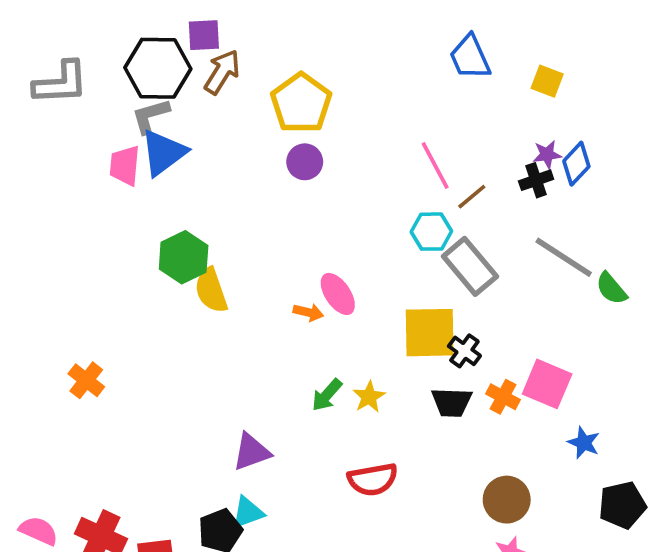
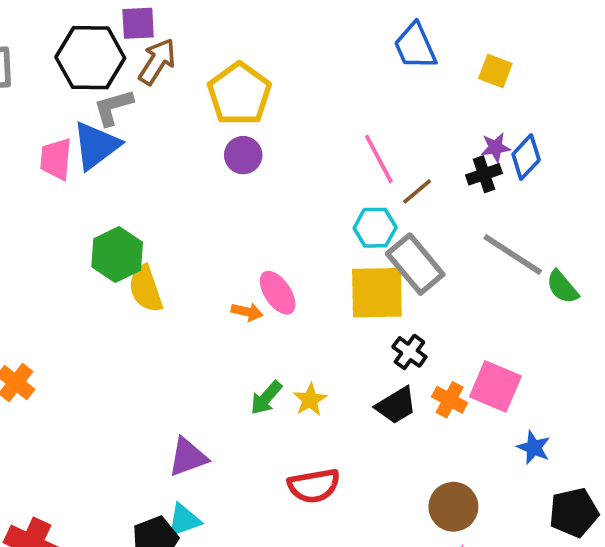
gray L-shape: (151, 116) -> (113, 107), moved
yellow square: (430, 333) -> (377, 293), moved
black trapezoid: (452, 402) -> (396, 405), turned -33

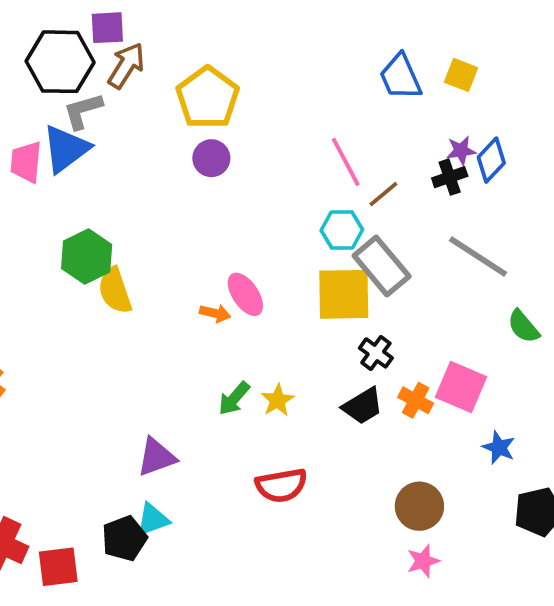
blue trapezoid: (415, 46) -> (400, 77), moved
green semicircle: (562, 287) -> (523, 326), moved

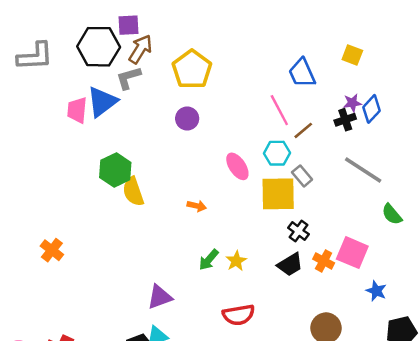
blue trapezoid: (400, 77) -> (302, 73), moved
gray L-shape: (83, 111) -> (128, 78), moved
purple circle: (211, 158) -> (187, 119), moved
gray rectangle: (382, 266) -> (302, 176), size x0.6
pink ellipse: (245, 294) -> (237, 166), moved

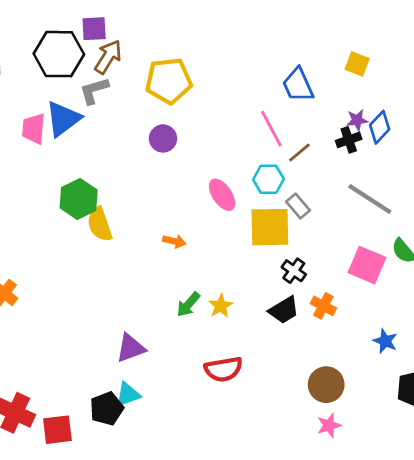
yellow pentagon: (192, 69) -> (169, 81), turned 30
pink square: (352, 253) -> (367, 265), moved

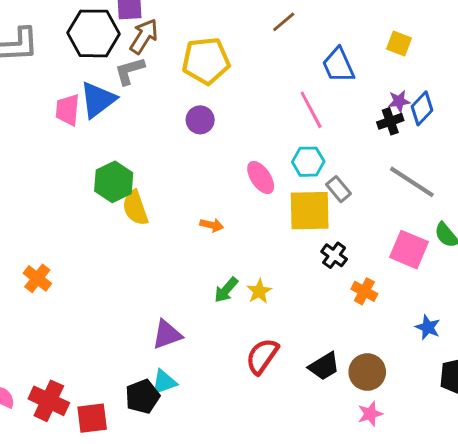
brown line: (299, 153) -> (284, 22), moved
black trapezoid: (284, 310) -> (324, 366), moved
red semicircle: (223, 369) -> (262, 356), turned 135

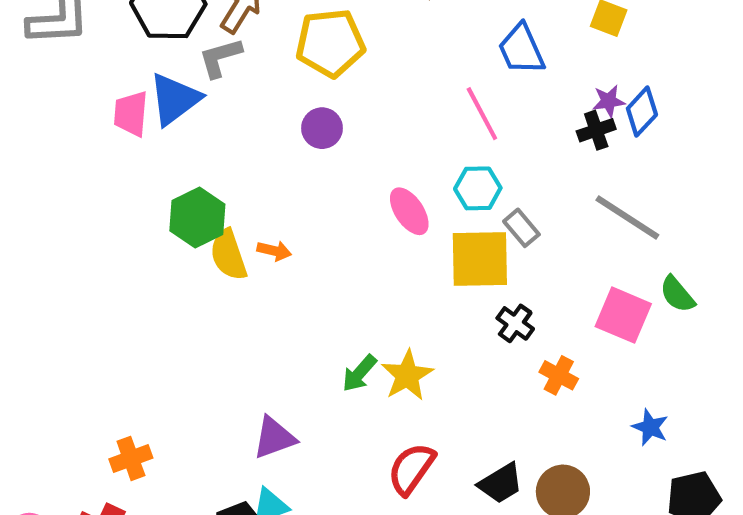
orange arrow: (212, 225) -> (274, 251), moved
orange cross: (37, 278) -> (131, 458), moved, turned 32
yellow star: (259, 291) -> (407, 375), size x1.4

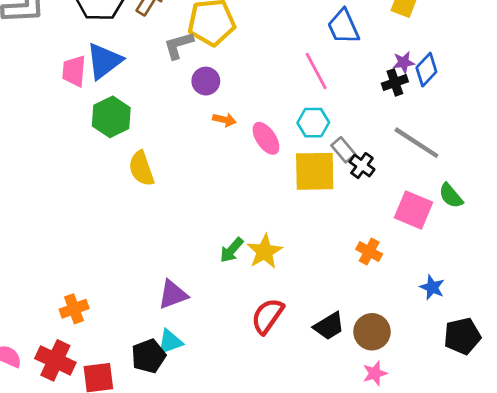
gray L-shape: (220, 58) -> (179, 45), moved
green hexagon: (197, 217) -> (111, 117), moved
orange arrow: (274, 251) -> (224, 120), moved
black cross: (515, 323) -> (362, 166), moved

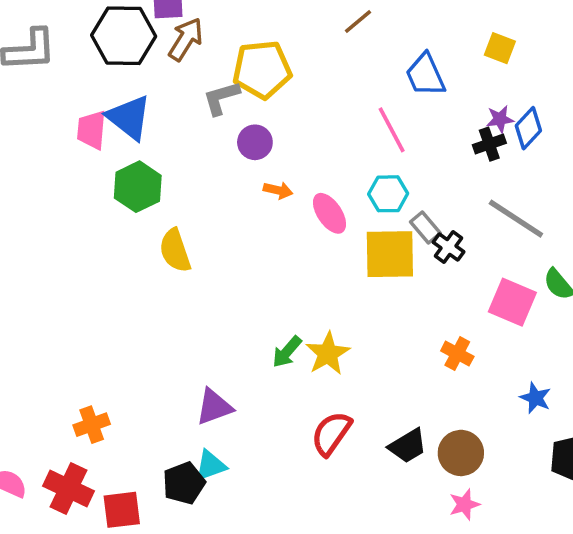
blue triangle: (104, 61) -> (129, 117), turned -45

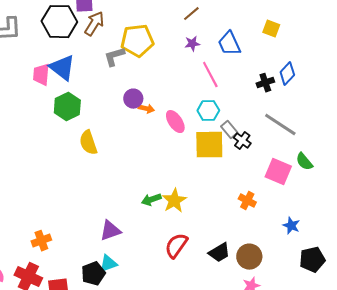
purple star: (500, 119) -> (192, 44), moved
purple circle: (255, 142) -> (133, 99), moved
green arrow: (287, 352) -> (151, 200), turned 30

